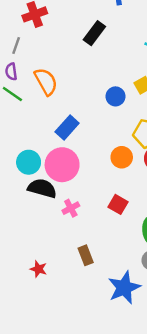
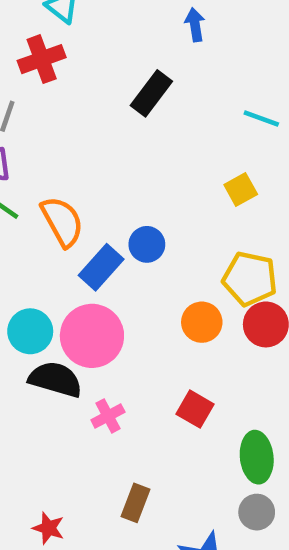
orange semicircle: (46, 82) -> (62, 221), moved
blue circle: (115, 96) -> (147, 244), moved
brown rectangle: (86, 255) -> (135, 503), turned 42

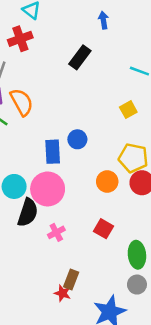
orange semicircle: (62, 221) -> (22, 102), moved
blue rectangle: (101, 267) -> (53, 152), turned -45
black semicircle: (55, 379) -> (28, 213), turned 92
red star: (48, 528) -> (63, 293), moved

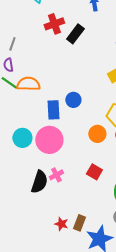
red cross: (20, 39) -> (54, 24), moved
orange semicircle: (22, 102) -> (28, 84), moved, turned -60
black semicircle: (28, 213) -> (39, 182), moved
brown rectangle: (71, 280) -> (79, 223), moved

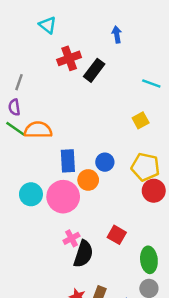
blue circle: (73, 100) -> (105, 162), moved
orange circle: (97, 134) -> (88, 180), moved
black semicircle: (39, 182) -> (83, 254), moved

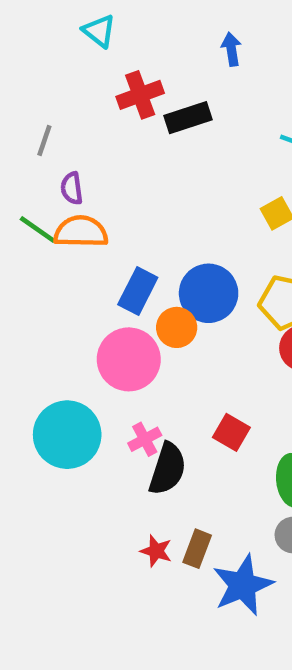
black rectangle: (94, 70) -> (188, 118), turned 35
purple semicircle: (14, 107) -> (72, 188), moved
blue rectangle: (68, 161) -> (138, 291), turned 30
blue circle: (105, 162) -> (209, 293), size x1.6
cyan circle: (31, 194) -> (67, 435), moved, size x1.5

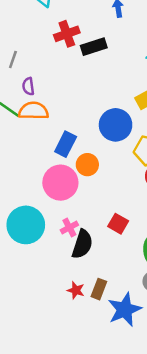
blue circle: (209, 293) -> (116, 125), moved

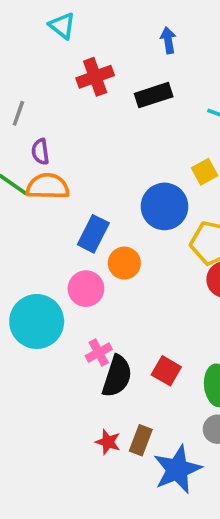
black rectangle: (94, 47) -> (154, 95), moved
pink circle: (60, 183) -> (86, 289), size x0.7
red square: (118, 224) -> (166, 371), moved
cyan circle: (26, 225) -> (37, 321), moved

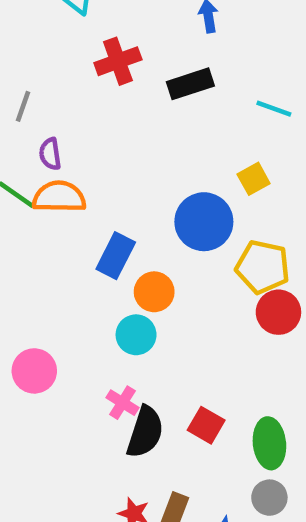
pink circle: (86, 289) -> (34, 371), moved
cyan circle: (37, 321) -> (136, 335), moved, size x0.6
pink cross: (99, 353) -> (122, 403), turned -30

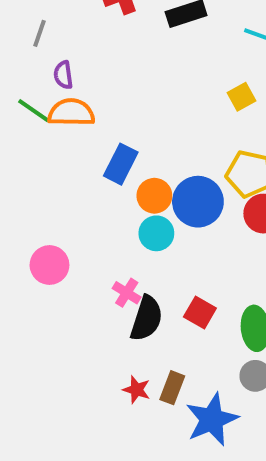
blue circle: (204, 222) -> (198, 202), moved
cyan circle: (136, 335) -> (156, 233), moved

